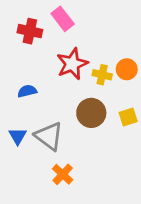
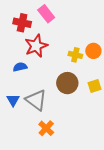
red star: (72, 64) -> (36, 46), moved

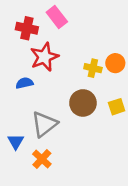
blue triangle: (13, 100) -> (16, 142), moved
gray triangle: (36, 100) -> (44, 124), turned 45
orange cross: (46, 128) -> (42, 159), moved

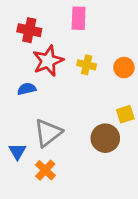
pink rectangle: (57, 17) -> (79, 18), moved, turned 40
yellow cross: (93, 68) -> (87, 65), moved
brown circle: (83, 103) -> (105, 138), moved

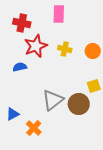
gray triangle: (48, 133) -> (53, 100), moved
blue triangle: (17, 151) -> (13, 114), turned 32

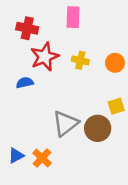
blue triangle: (13, 114) -> (16, 156), moved

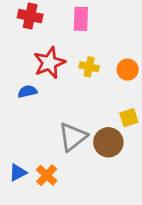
red cross: (27, 28) -> (30, 16), moved

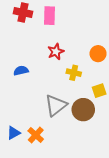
pink rectangle: (81, 19) -> (49, 16), moved
red star: (49, 63) -> (56, 52), moved, size x0.7
yellow cross: (89, 67) -> (74, 73), moved

